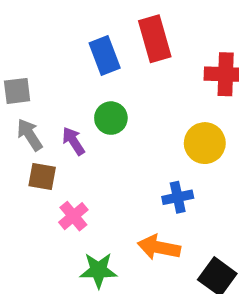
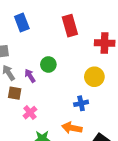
blue rectangle: (105, 55) -> (22, 23), moved

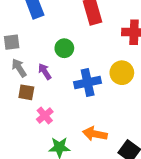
green circle: (48, 64) -> (64, 48), moved
blue cross: (81, 103) -> (88, 82), moved, size x1.5

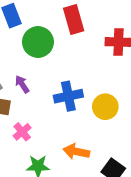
green circle: (64, 48) -> (38, 42), moved, size x1.5
yellow circle: (122, 73) -> (105, 107), moved

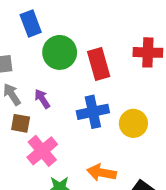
red rectangle: (74, 20) -> (99, 64), moved
pink cross: (22, 132) -> (42, 151), size x1.5

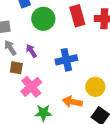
red rectangle: (99, 64) -> (77, 16), moved
yellow circle: (133, 123) -> (95, 87), moved

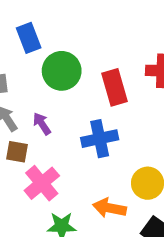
red rectangle: (77, 16) -> (114, 87), moved

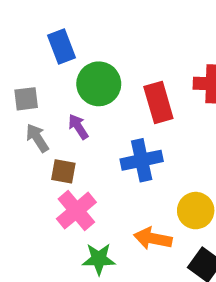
purple arrow: (42, 124) -> (78, 127), moved
brown square: (17, 152) -> (63, 171), moved

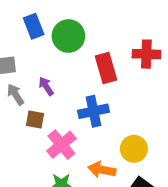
green circle: (99, 84) -> (68, 36), moved
pink cross: (76, 211) -> (61, 145), moved

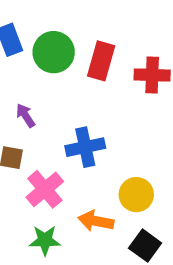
red rectangle: (106, 68) -> (101, 61), moved, turned 32

